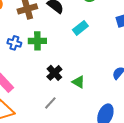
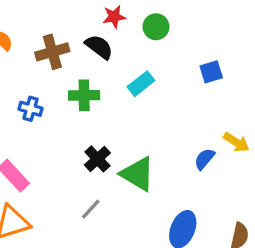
green cross: (37, 41) -> (84, 95), moved
green triangle: (78, 82) -> (138, 174), size x1.6

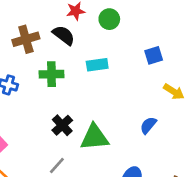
cyan rectangle: (141, 84) -> (97, 65), turned 30
yellow arrow: (236, 142) -> (174, 92), moved
green triangle: (138, 174) -> (94, 137), turned -36

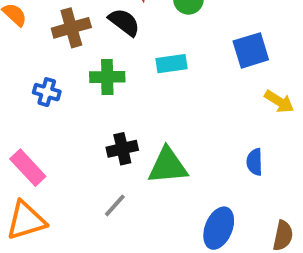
blue square: (154, 55) -> (251, 50), size x1.4
black cross: (62, 125) -> (122, 149), turned 30
blue semicircle: (148, 125) -> (255, 162), moved, turned -42

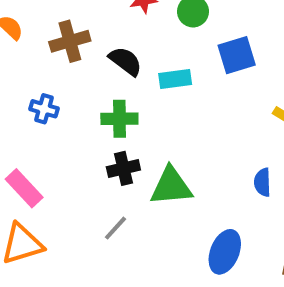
black semicircle: (124, 22) -> (125, 61), moved
blue square: (251, 50) -> (237, 55), moved
green cross: (107, 77) -> (119, 119), moved

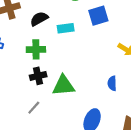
black semicircle: (125, 61) -> (39, 19), turned -66

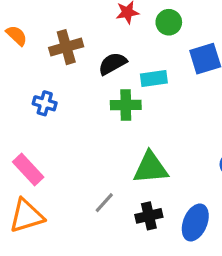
green cross: (36, 49) -> (126, 105), moved
black cross: (38, 76) -> (149, 216), moved

